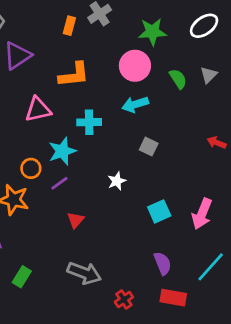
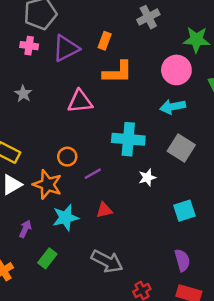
orange rectangle: (69, 26) -> (105, 41), moved
cyan cross: (89, 122) -> (128, 139), moved, size x1.4
gray square: (149, 147) -> (181, 148), size x1.5
cyan star: (62, 151) -> (66, 218), moved
red triangle: (76, 220) -> (104, 210), turned 30

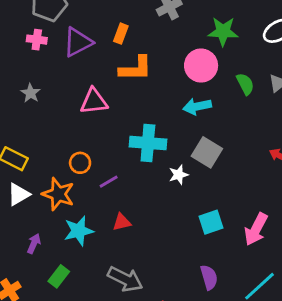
white star: (147, 177) -> (179, 175), moved

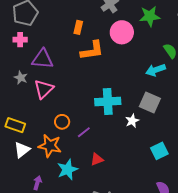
purple triangle: (78, 42) -> (43, 59), moved, turned 40
pink circle: (201, 66) -> (122, 32), moved
pink triangle: (94, 101) -> (44, 89), moved, turned -30
cyan arrow: (197, 106) -> (156, 70), moved

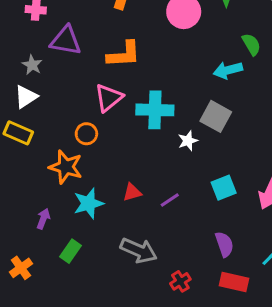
orange L-shape: (92, 50) -> (124, 54), moved
pink triangle: (44, 89) -> (109, 98), moved
purple line: (84, 132) -> (170, 200), moved
white triangle: (22, 150) -> (26, 97), moved

